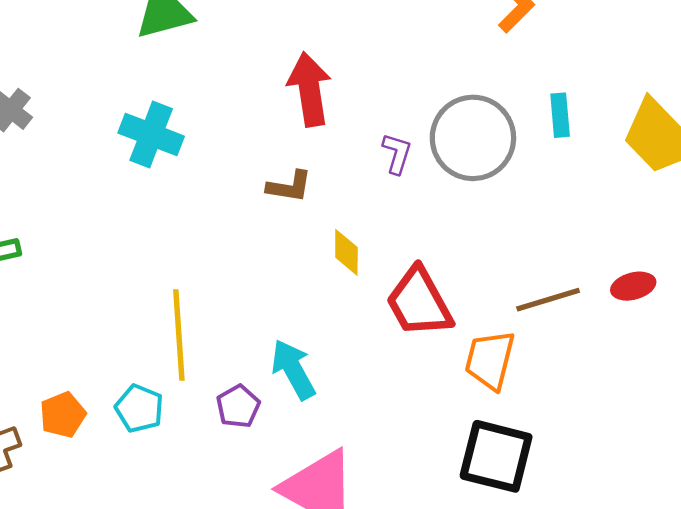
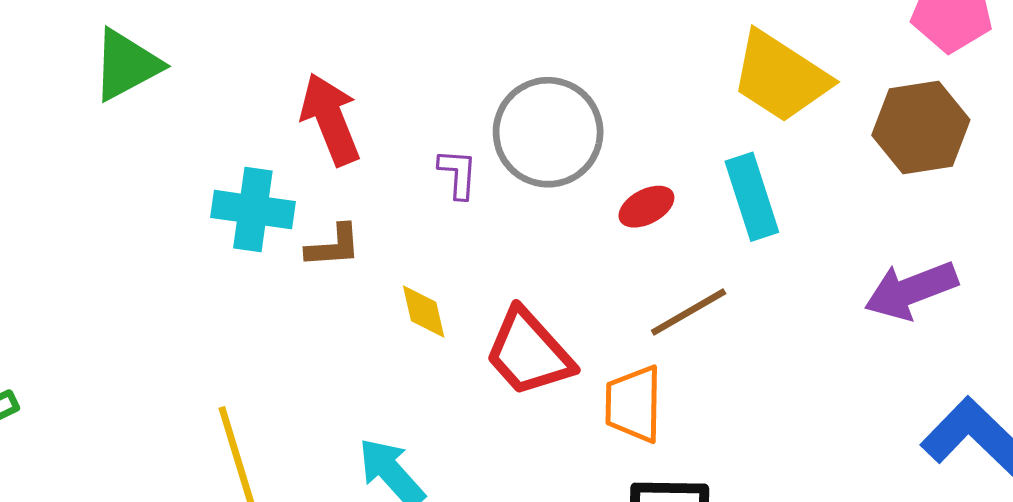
cyan rectangle: (560, 115) -> (752, 197), moved, size x1.5
cyan cross: (151, 135) -> (253, 210), moved
red ellipse: (633, 286) -> (646, 207), moved

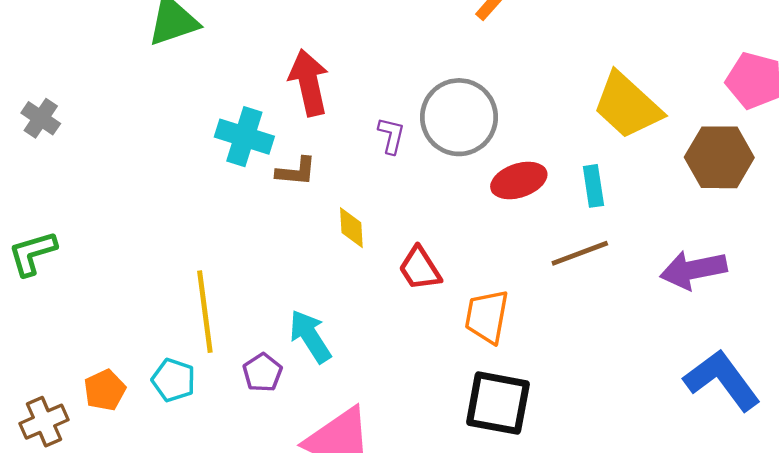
cyan rectangle: (752, 197) -> (593, 186), size x0.7
red ellipse: (646, 207) -> (519, 180), size x1.4
brown line: (689, 312) -> (580, 253), moved
red trapezoid: (529, 353) -> (420, 268), size x0.7

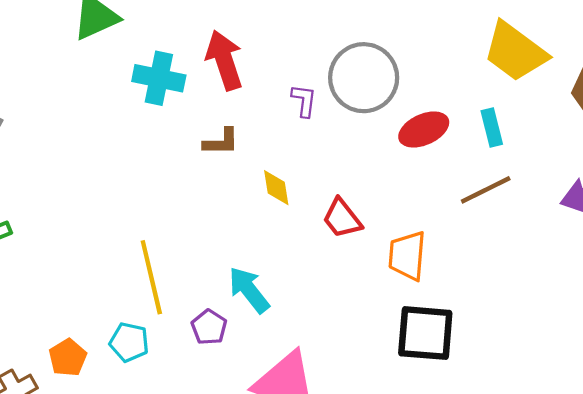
cyan cross: (244, 137) -> (159, 78), moved

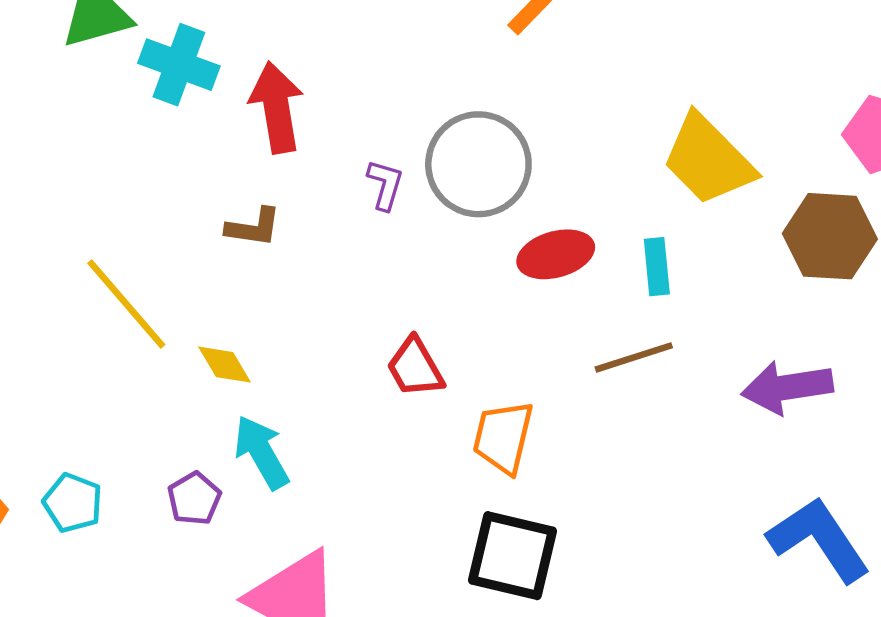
cyan cross: (159, 78) -> (179, 65), moved
yellow diamond: (276, 188) -> (225, 365), moved, turned -30
yellow line: (151, 277) -> (126, 304), moved, turned -36

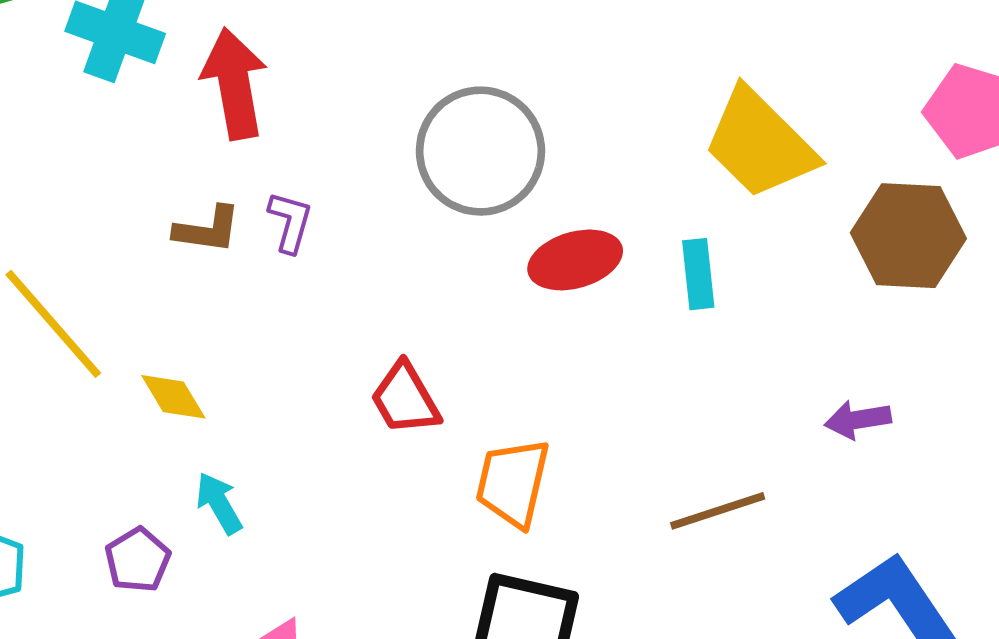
purple L-shape: (385, 185) -> (290, 222), moved
brown line: (634, 357) -> (718, 511), moved
purple arrow: (787, 387) -> (858, 420), size x0.6
cyan arrow: (262, 452) -> (219, 503), size x0.7

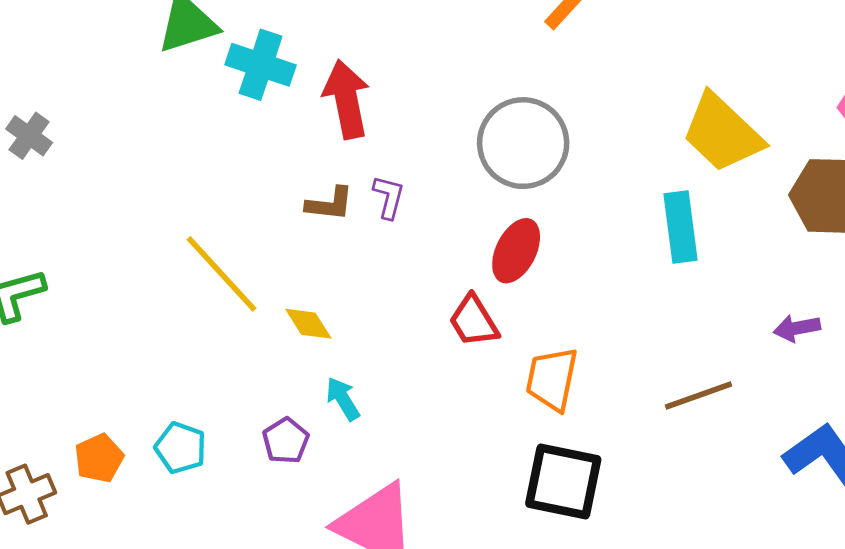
red ellipse: (575, 260) -> (516, 251), moved, turned -46
cyan rectangle: (698, 274) -> (681, 227), size x1.4

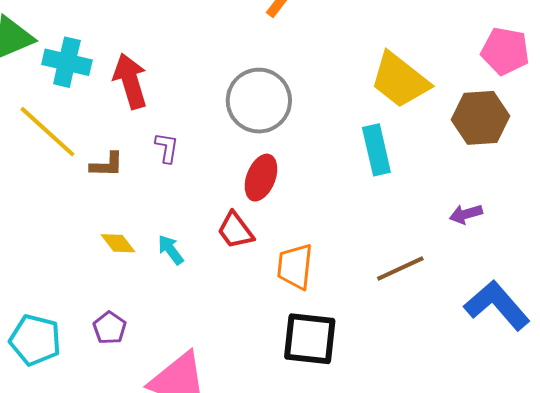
brown L-shape: (330, 204) -> (107, 165), moved
yellow line: (221, 274) -> (47, 132), moved
cyan arrow: (343, 399) -> (171, 250), moved
cyan pentagon: (181, 448) -> (35, 340), size x1.4

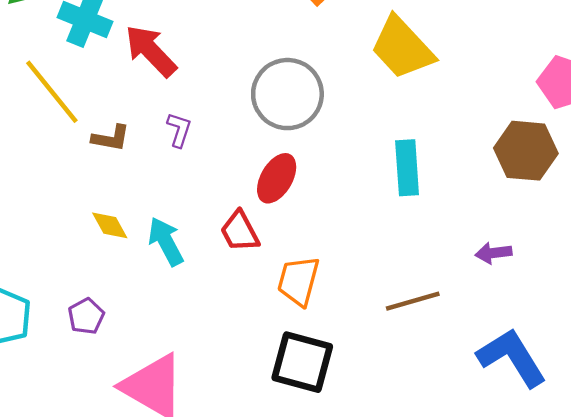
yellow trapezoid: (400, 80) -> (402, 48), moved
red arrow: (130, 81) -> (151, 51), turned -36
cyan arrow: (171, 250) -> (166, 241), size x1.4

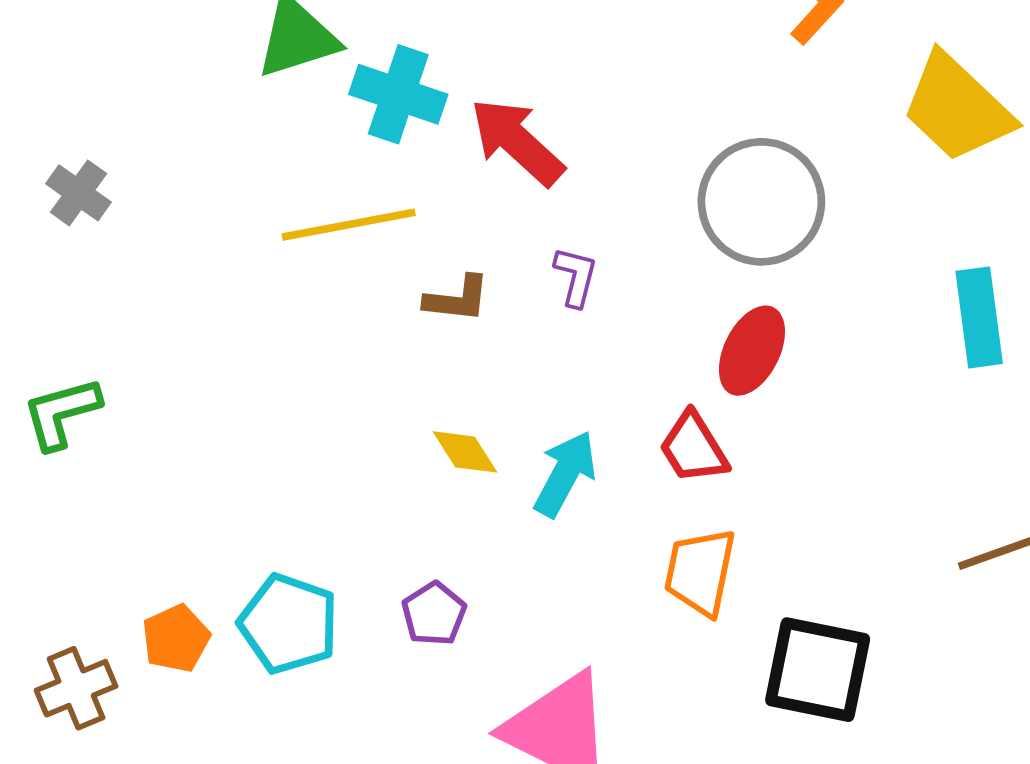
yellow line: (52, 92) -> (349, 225), turned -58
cyan arrow: (166, 241) -> (565, 474), turned 60
orange trapezoid: (298, 281) -> (700, 572), moved

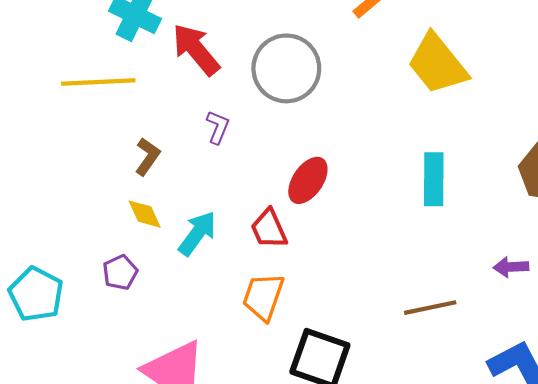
gray circle: (761, 202) -> (286, 68), moved
brown L-shape: (457, 299) -> (147, 157), moved, turned -69
purple pentagon: (434, 614) -> (120, 272), moved

